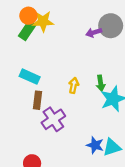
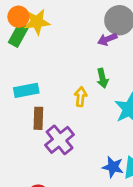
purple arrow: (94, 33) -> (107, 39), moved
cyan rectangle: (30, 77) -> (26, 90), turned -30
green arrow: (101, 83) -> (102, 78), moved

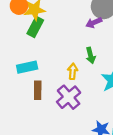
green rectangle: (19, 35) -> (35, 27), moved
purple cross: (60, 140) -> (69, 97), moved

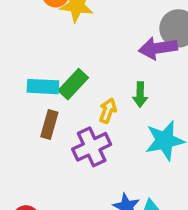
purple arrow: (94, 23) -> (158, 48), size x1.5
green rectangle: (35, 27) -> (73, 84), moved

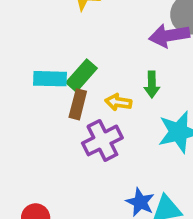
yellow arrow: (108, 111) -> (118, 102), turned -100
brown rectangle: (49, 124) -> (78, 104), moved

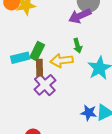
yellow arrow: (118, 102) -> (62, 60), size x1.5
purple cross: (102, 140) -> (45, 85), moved

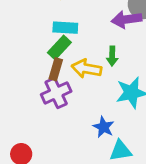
cyan rectangle: (20, 58) -> (65, 28), moved
blue star: (89, 113) -> (104, 127), moved

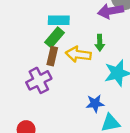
purple cross: (56, 93) -> (39, 80), moved
blue star: (104, 127) -> (95, 103), turned -30

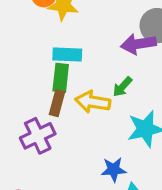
green rectangle: (54, 37) -> (61, 78), turned -36
green arrow: (100, 43) -> (122, 87), turned 42

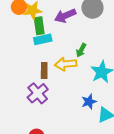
purple arrow: (138, 44) -> (65, 16), moved
green rectangle: (61, 78) -> (39, 26), moved

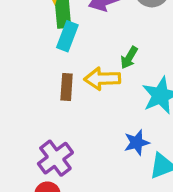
cyan rectangle: (43, 39) -> (67, 36), turned -60
purple cross: (38, 93) -> (55, 158), moved

